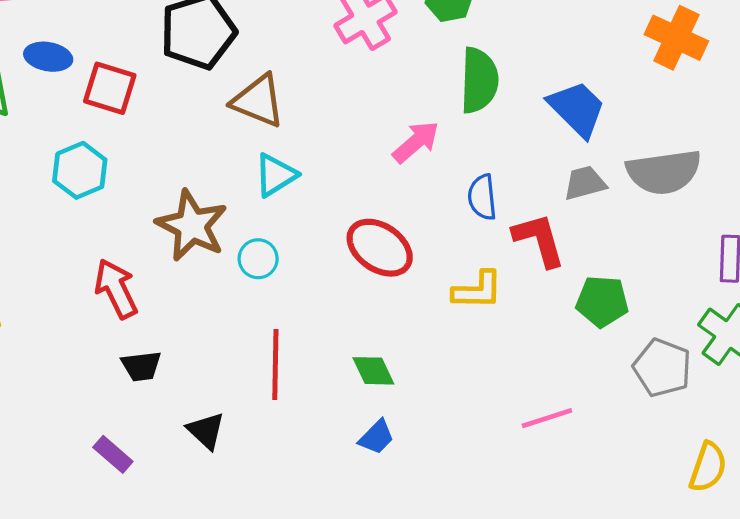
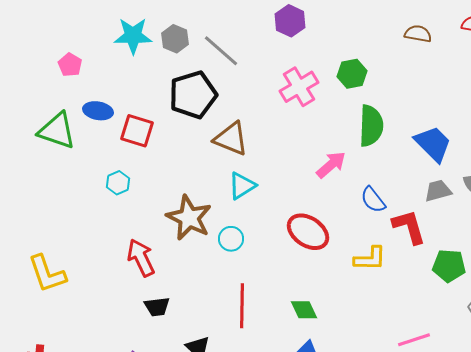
cyan hexagon: (80, 170) -> (118, 183), size x0.7
blue semicircle: (482, 197) -> (373, 200), turned -32

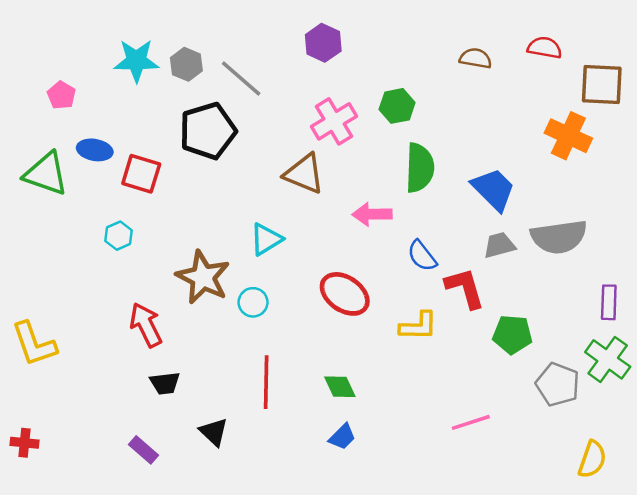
brown triangle: (231, 139) -> (304, 174), moved
pink arrow: (331, 165) -> (372, 214), turned -140

